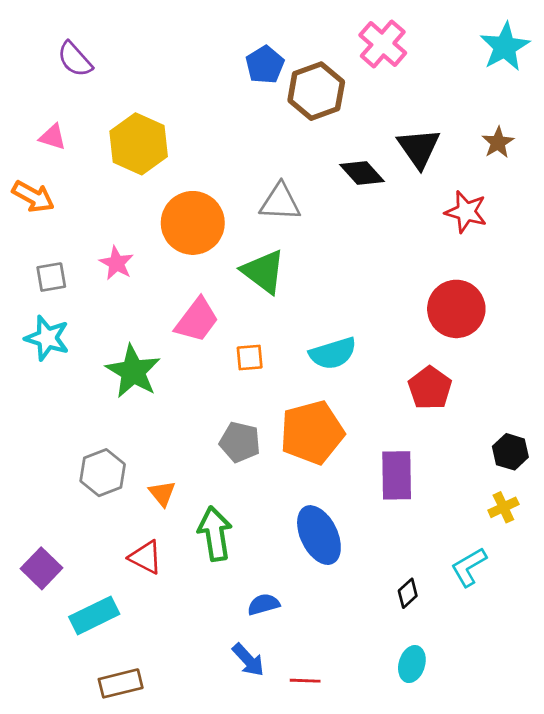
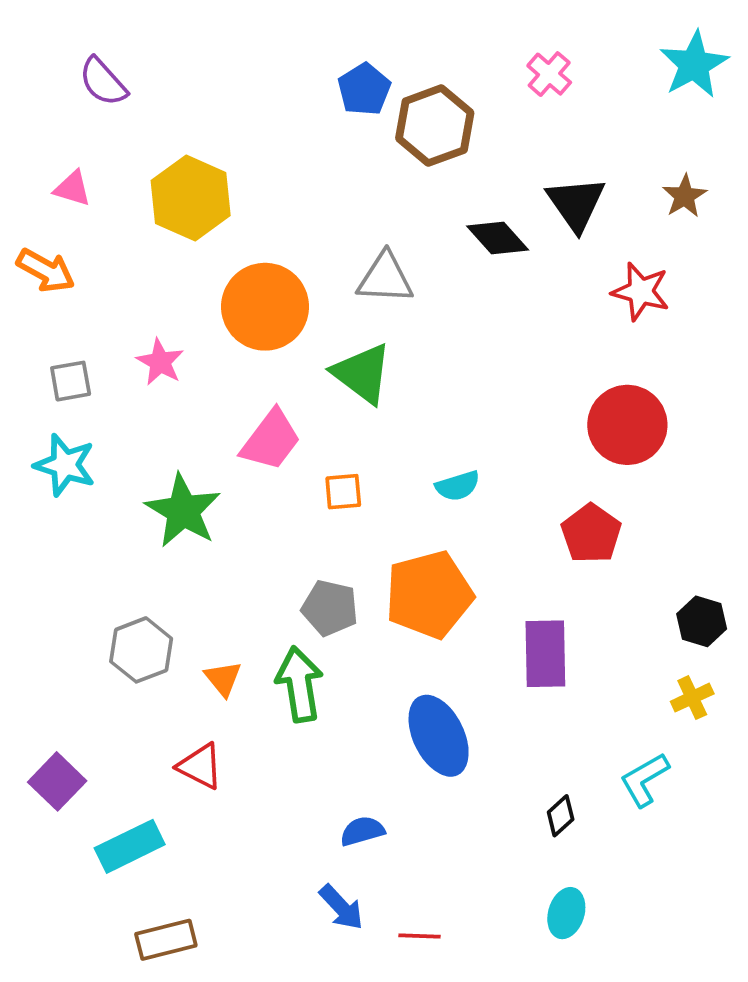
pink cross: (383, 44) -> (549, 74), moved, size x0.7
cyan semicircle: (333, 353) -> (458, 486), size x0.7
green arrow: (215, 534) -> (299, 684), moved

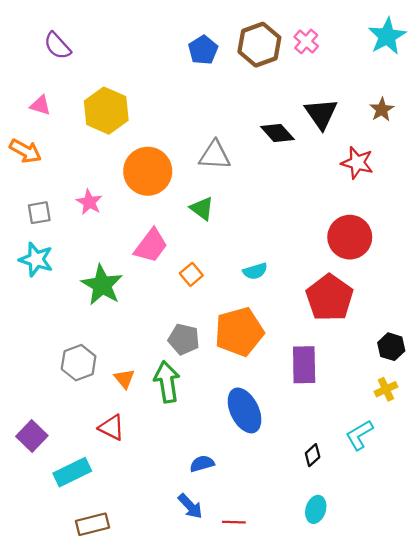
brown hexagon: (435, 126) -> (259, 45), moved
green triangle: (362, 373) -> (202, 208), size x0.7
orange square: (343, 492) -> (191, 274), turned -35
red pentagon: (591, 534) -> (330, 298), size x1.4

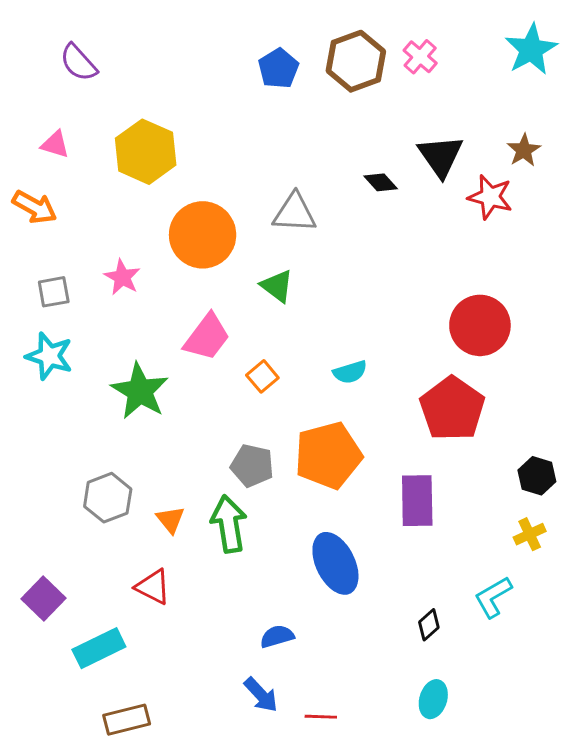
black diamond: (277, 133) -> (381, 182), size x0.7
red star: (357, 163) -> (490, 197), moved

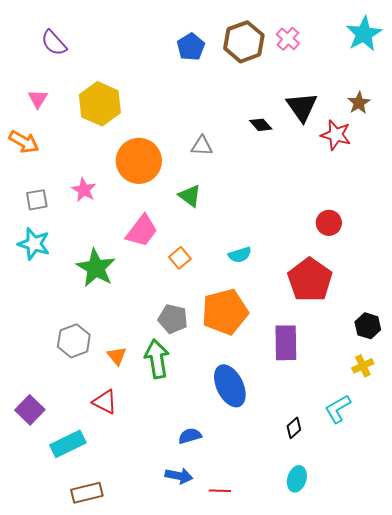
pink triangle: (55, 144) -> (38, 99), turned 45
gray triangle: (295, 213) -> (202, 146), size x0.7
red circle: (480, 325) -> (329, 223), size x0.6
blue arrow: (261, 695) -> (179, 476), turned -36

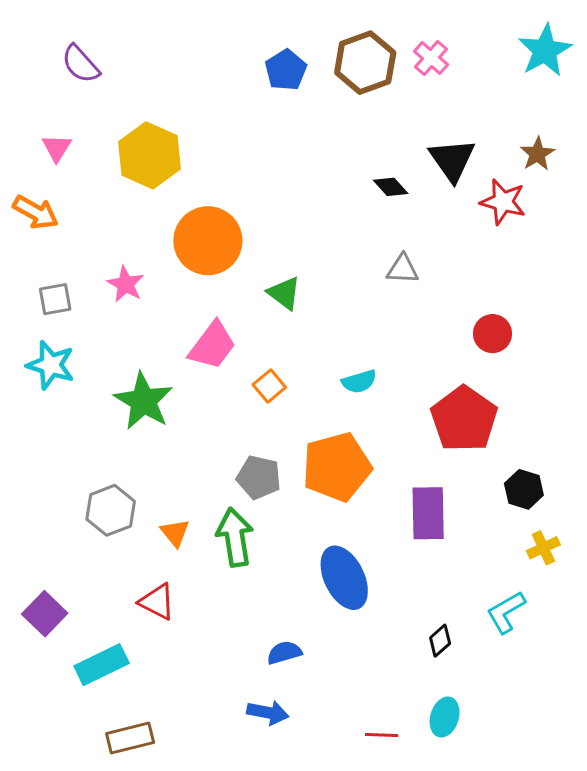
gray triangle: (202, 146) -> (403, 269), moved
black hexagon: (368, 326) -> (524, 489), moved
red line: (220, 491) -> (382, 735), moved

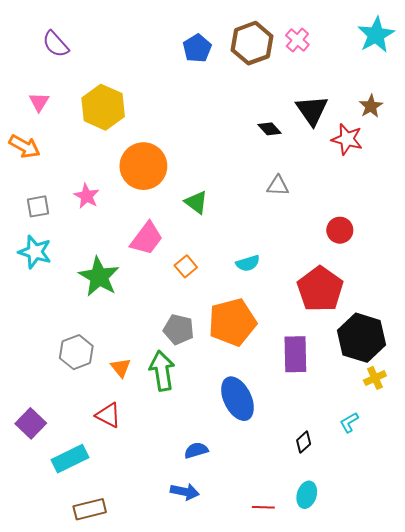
black hexagon: (524, 489) -> (362, 338), size x1.8
cyan L-shape: (506, 612) -> (349, 422), size x0.7

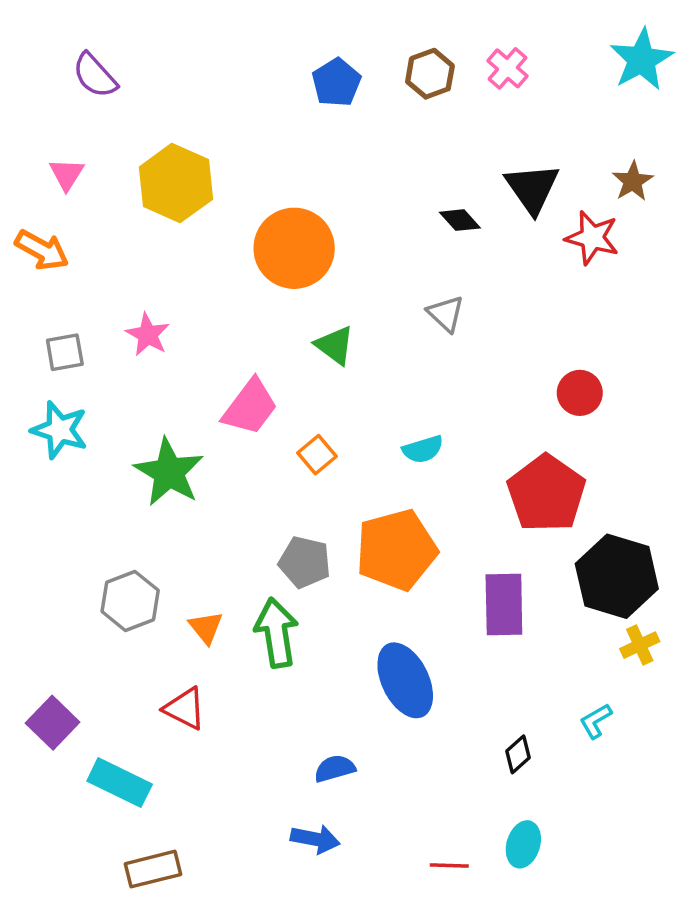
brown hexagon: (252, 43) -> (430, 74), size x0.7
orange circle: (143, 166) -> (294, 248), moved
gray triangle: (278, 186) -> (446, 314), moved, turned 40
cyan rectangle: (70, 459) -> (120, 783), turned 52

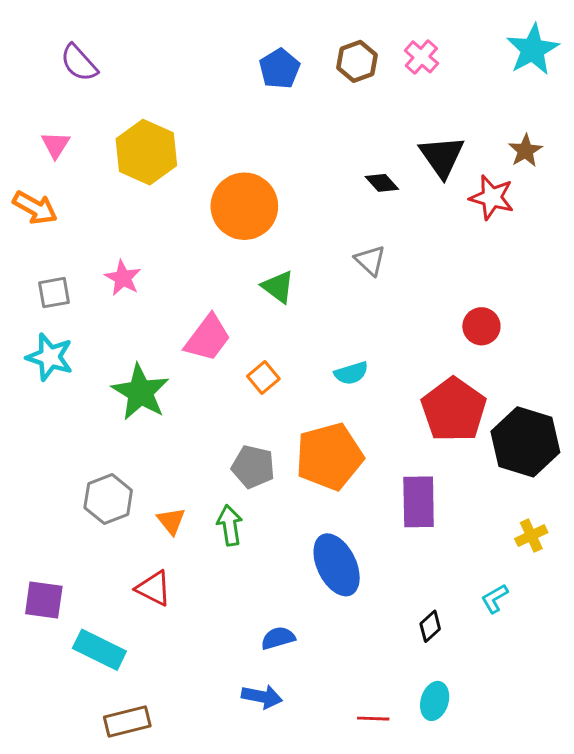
black hexagon: (617, 576) -> (525, 442), moved
green arrow: (276, 633) -> (230, 525), size x0.7
purple square: (53, 723) -> (44, 600), turned -36

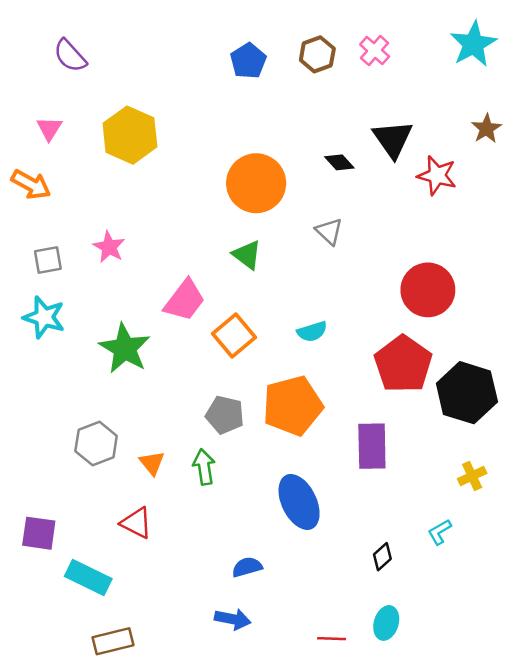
brown star: (525, 151) -> (486, 129), moved
orange circle: (244, 206) -> (256, 183), moved
red circle: (481, 326) -> (428, 290), size x1.6
orange square: (263, 377) -> (234, 335), size x1.5

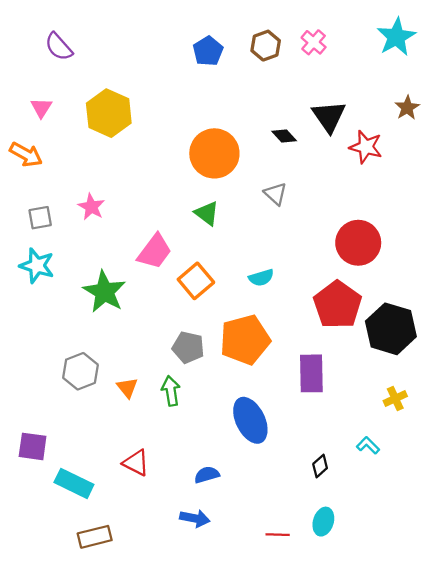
red triangle: (136, 523) -> (136, 463), moved
cyan L-shape: (440, 532) -> (368, 445), turned 75

